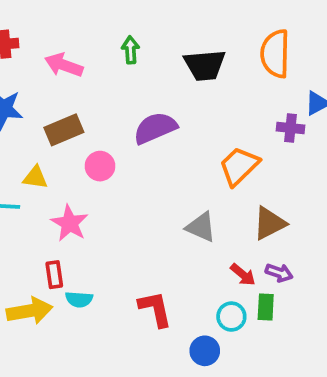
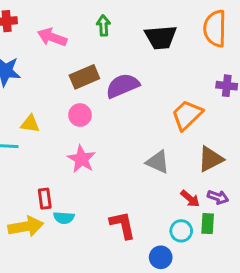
brown rectangle: (64, 130) -> (84, 77), moved
pink star: (70, 223) -> (81, 159), moved

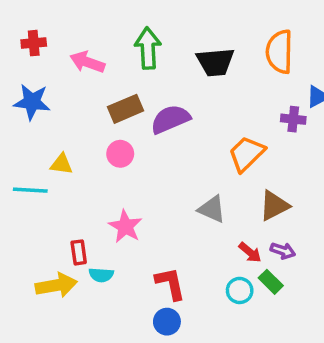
green arrow: (103, 26) -> (148, 48), size x1.6
pink star: (81, 159) -> (125, 226), moved
green rectangle: (208, 224) -> (271, 282), turned -48
blue circle: (161, 257) -> (167, 322), moved

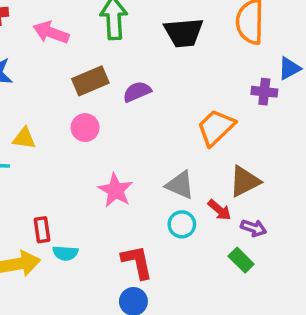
purple semicircle: (170, 119) -> (137, 92), size x0.7
pink star: (125, 226) -> (116, 190), moved
red arrow: (250, 252) -> (219, 210), moved
cyan circle: (240, 290) -> (182, 224), moved

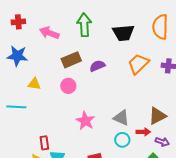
orange trapezoid: (216, 128) -> (138, 64), moved
yellow triangle: (24, 138) -> (34, 84), moved
red arrow: (219, 210) -> (143, 132), turned -40

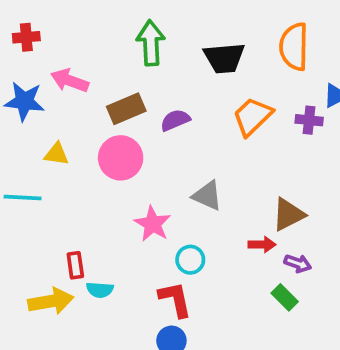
pink arrow: (49, 33) -> (70, 81), moved
pink circle: (68, 86) -> (121, 158), size x1.5
gray triangle: (121, 118) -> (207, 196), moved
cyan circle: (122, 140) -> (190, 260), moved

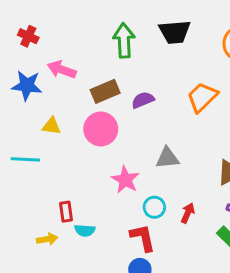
red cross: (26, 37) -> (28, 36), turned 30
black trapezoid: (224, 58) -> (175, 32), moved
gray triangle: (207, 196) -> (167, 158), turned -30
red arrow: (262, 245) -> (188, 213), moved, turned -66
yellow arrow: (51, 301) -> (47, 239), size x0.6

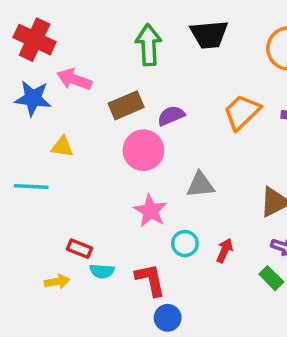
red cross: (28, 36) -> (35, 40), size x1.6
pink circle: (101, 129) -> (143, 150), moved
red rectangle: (66, 212) -> (79, 249), turned -60
red L-shape: (143, 238) -> (150, 280), moved

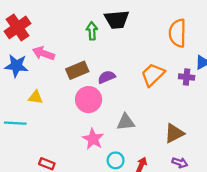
black trapezoid: (209, 34) -> (117, 20), moved
red cross: (35, 40) -> (18, 27), turned 30
green arrow: (149, 45) -> (92, 31), size x0.7

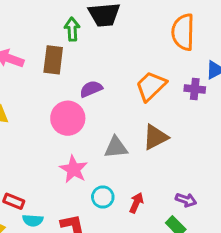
brown rectangle: (77, 70) -> (53, 60), moved, turned -60
brown triangle: (174, 133) -> (155, 137), moved

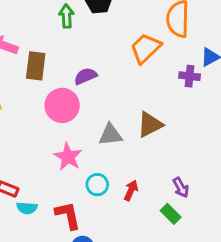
brown rectangle: (53, 60) -> (36, 66), moved
orange trapezoid: (151, 86) -> (146, 48), moved
purple arrow: (186, 200) -> (181, 187), turned 42

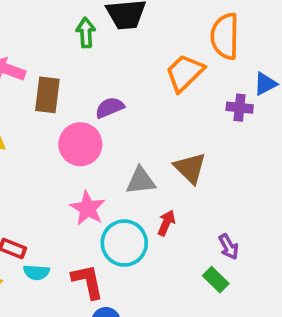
brown triangle: (150, 124) -> (190, 168), turned -48
cyan circle: (97, 185) -> (124, 243), size x1.6
red arrow: (131, 190) -> (166, 223), moved

